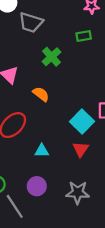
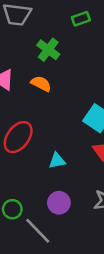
orange semicircle: (41, 94) -> (41, 84), moved

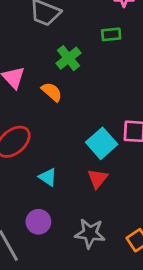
cyan triangle: (57, 161) -> (48, 177), turned 30

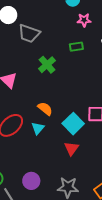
orange semicircle: (52, 92) -> (45, 109), moved
cyan triangle: (48, 177) -> (38, 128), moved, turned 40

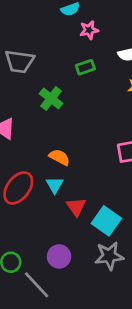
cyan square: (73, 124) -> (106, 221), moved
red triangle: (72, 148) -> (76, 207), moved

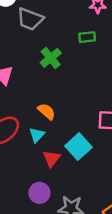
cyan square: (106, 221) -> (78, 147), moved
purple circle: (59, 256) -> (39, 193), moved

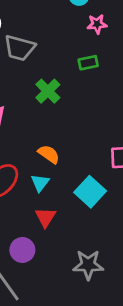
red triangle: (52, 159) -> (46, 217), moved
purple circle: (39, 193) -> (22, 250), moved

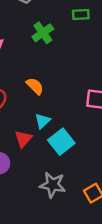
cyan triangle: (40, 183) -> (43, 121), moved
cyan square: (90, 192) -> (61, 142), moved

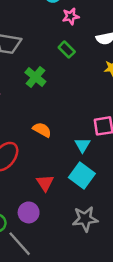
green rectangle: (81, 14) -> (67, 50), turned 63
cyan triangle: (43, 121) -> (82, 145), moved

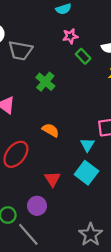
pink star: (71, 16) -> (70, 36), moved
green rectangle: (67, 50) -> (83, 56), moved
gray star: (85, 219) -> (91, 235), moved, turned -30

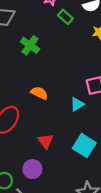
cyan triangle: (87, 145) -> (77, 104), turned 32
cyan square: (86, 173) -> (84, 146), moved

